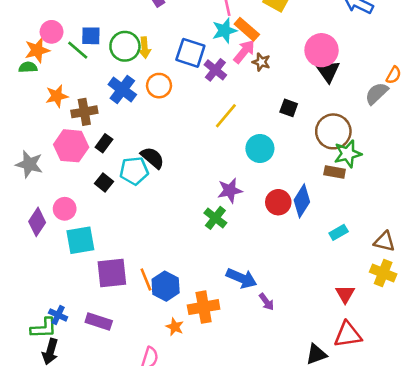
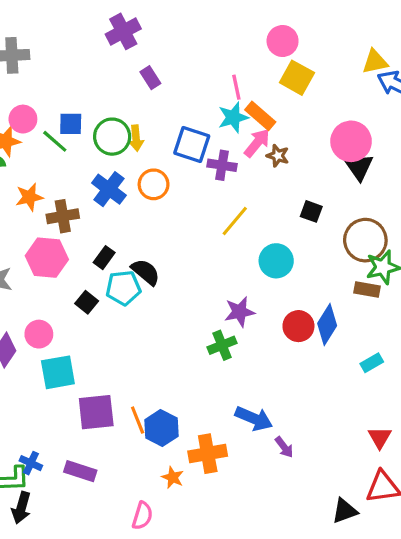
purple cross: (215, 70) -> (222, 165), turned -30
black rectangle: (104, 143) -> (104, 258), moved
green cross: (215, 218) -> (222, 345), turned 30

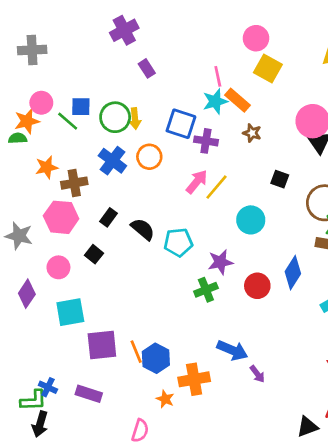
pink arrow: (257, 143) -> (197, 182), moved
cyan pentagon: (123, 288) -> (178, 242), moved
red circle: (298, 326) -> (257, 286), moved
pink circle: (39, 334) -> (58, 267), moved

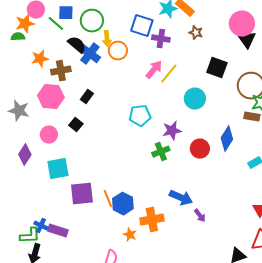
yellow arrow: (135, 119) -> (107, 39), moved
black square: (280, 179) -> (217, 68), size x1.5
black semicircle: (143, 229) -> (77, 45), moved
purple rectangle: (89, 394) -> (58, 231), moved

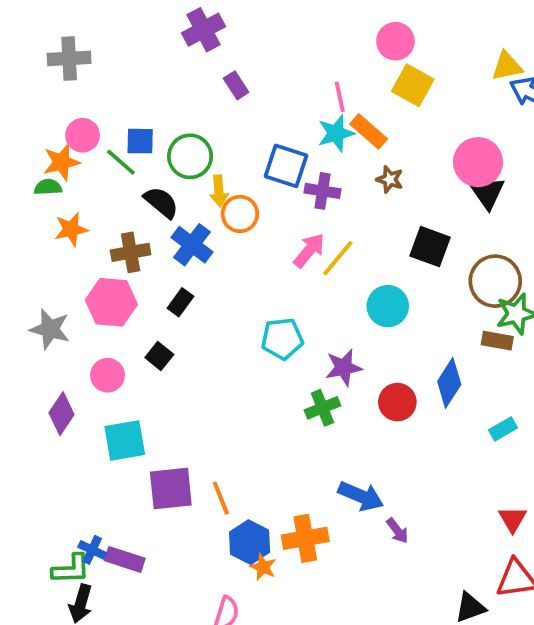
blue cross: (90, 54) -> (192, 245), moved
orange star: (40, 59) -> (71, 229), moved
blue hexagon: (123, 204) -> (250, 542), moved

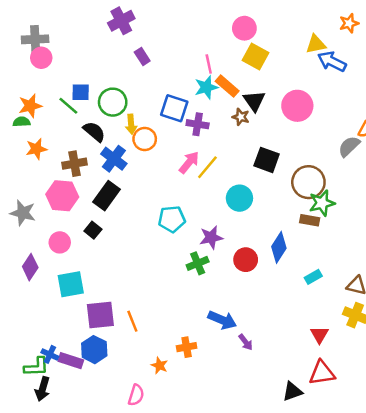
pink circle: (83, 135) -> (41, 58), moved
black triangle: (488, 193) -> (254, 101), moved
black rectangle: (180, 302) -> (107, 196), size x1.6
orange cross: (305, 538) -> (187, 347), size x0.7
blue hexagon: (250, 542) -> (94, 350), moved

